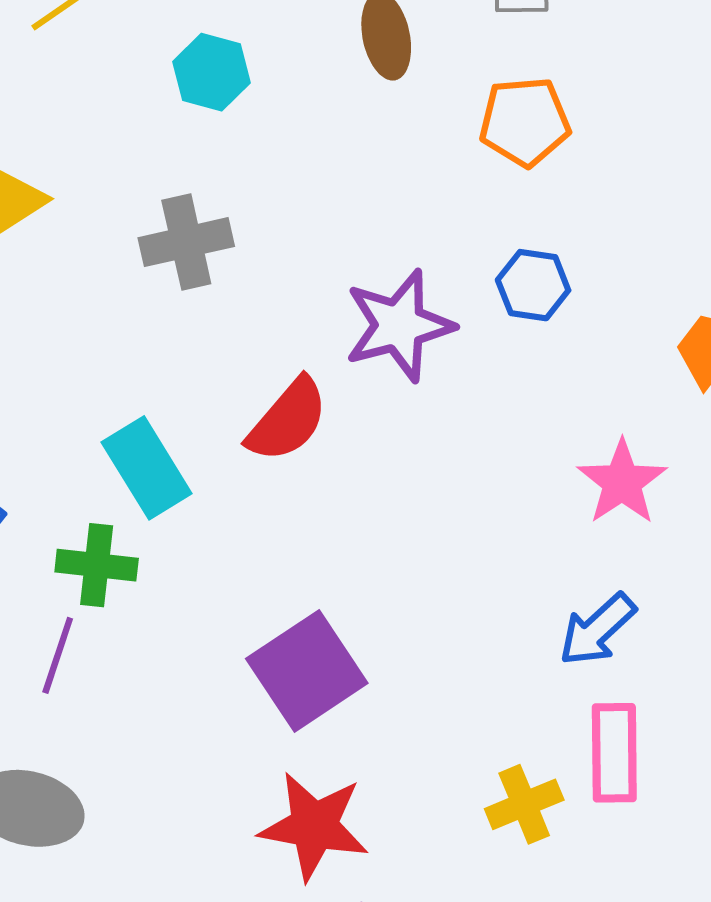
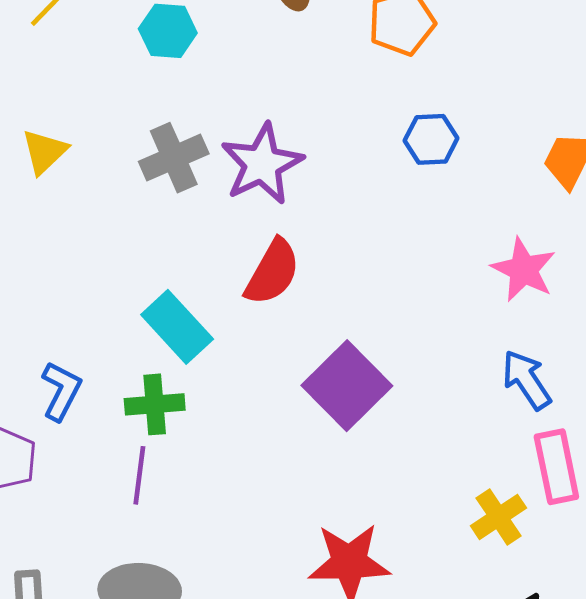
purple star: (399, 326) -> (262, 164), moved
blue arrow: (597, 630) -> (527, 380), turned 110
purple square: (307, 671) -> (347, 386), moved

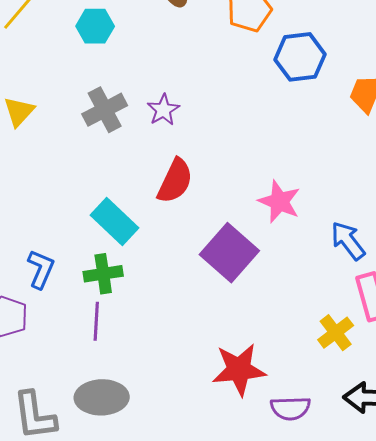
blue hexagon: (431, 139) -> (300, 57), moved, size x1.4
purple star: (262, 164) -> (163, 110), size x0.6
pink star: (524, 270) -> (279, 202), moved

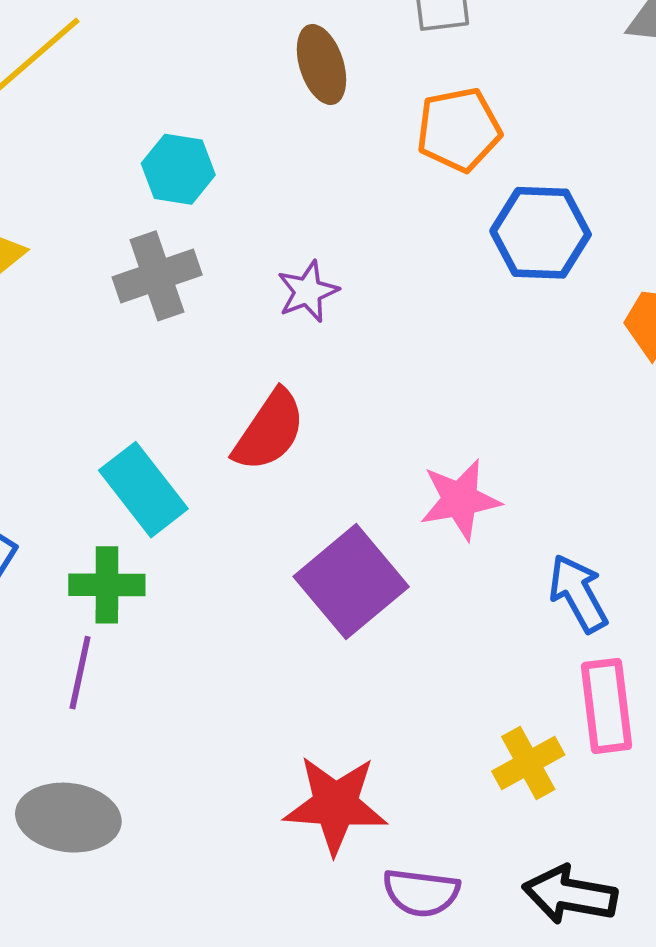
cyan hexagon: (95, 26) -> (178, 169), moved
purple star: (163, 110) -> (308, 291), moved
pink star: (279, 202) -> (460, 500), turned 30

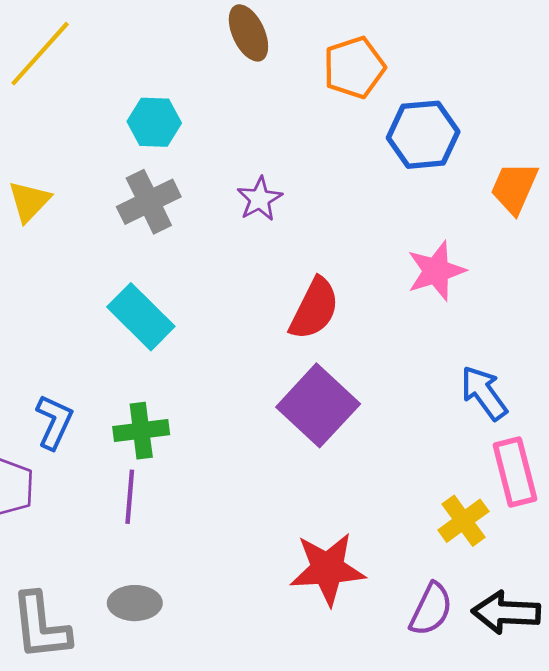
red semicircle: (269, 431) -> (314, 309), moved
cyan rectangle: (143, 490) -> (141, 317), moved
pink star: (460, 500) -> (436, 271), moved
gray ellipse: (68, 818) -> (135, 603), size x0.7
purple semicircle: (421, 893) -> (431, 609), moved, turned -64

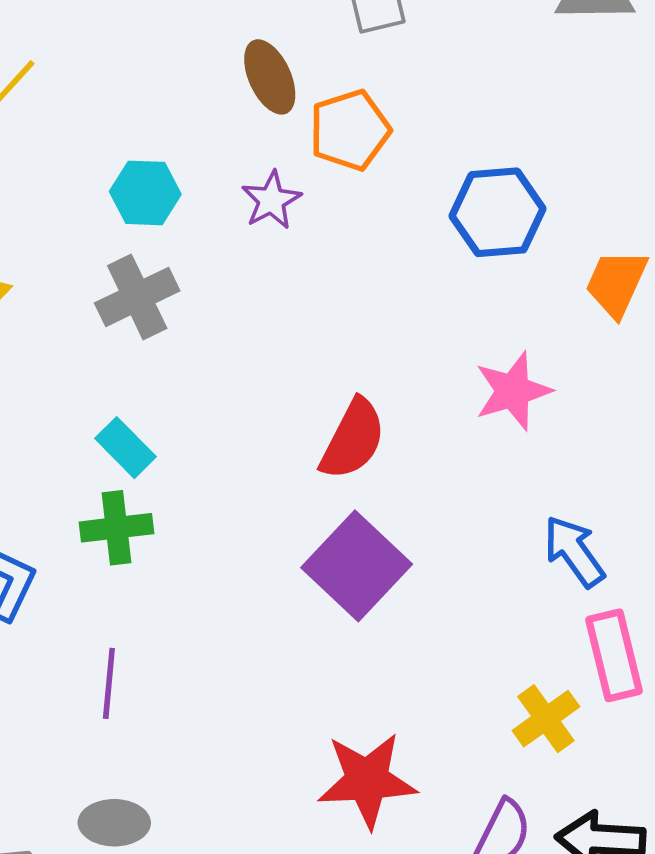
orange pentagon: (354, 67) -> (350, 130), moved
purple star: (260, 199) -> (271, 200), moved
cyan rectangle: (141, 317) -> (125, 448), size x0.7
green cross: (141, 431) -> (116, 528), moved

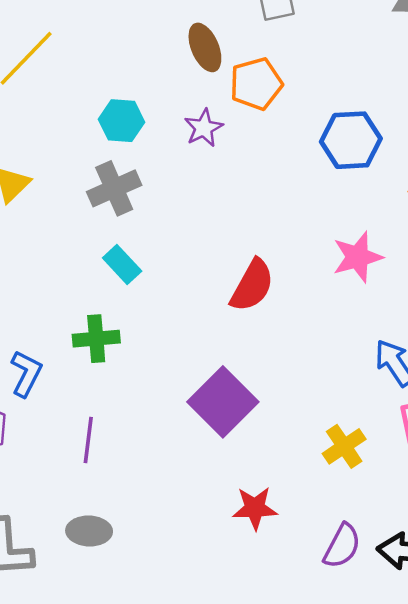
cyan rectangle: (125, 448) -> (122, 264), moved
purple square: (357, 566) -> (223, 402), moved
yellow cross: (546, 719) -> (344, 446), moved
red star: (367, 780) -> (255, 508), size x0.7

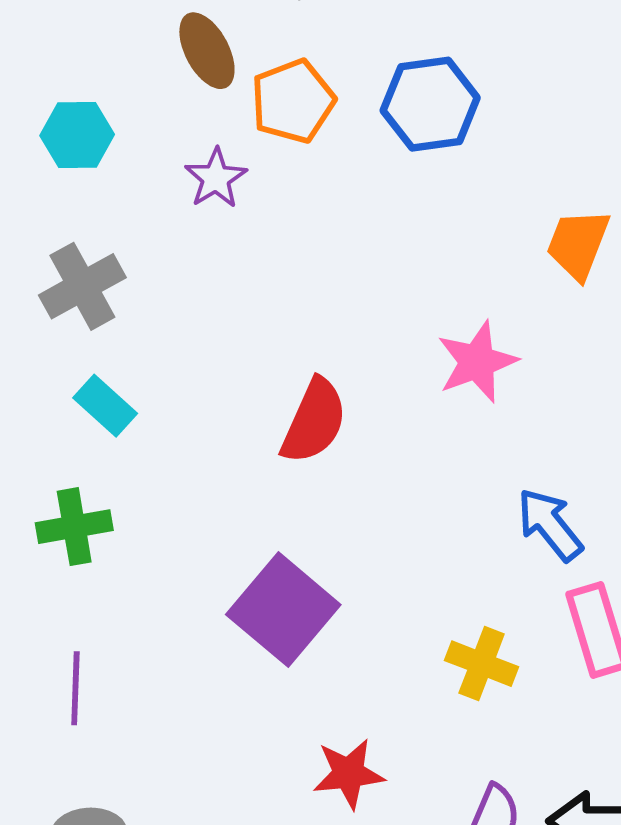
cyan hexagon: (121, 121) -> (77, 135), moved
blue hexagon: (351, 140) -> (430, 104), moved
yellow cross: (344, 446) -> (482, 664), turned -30

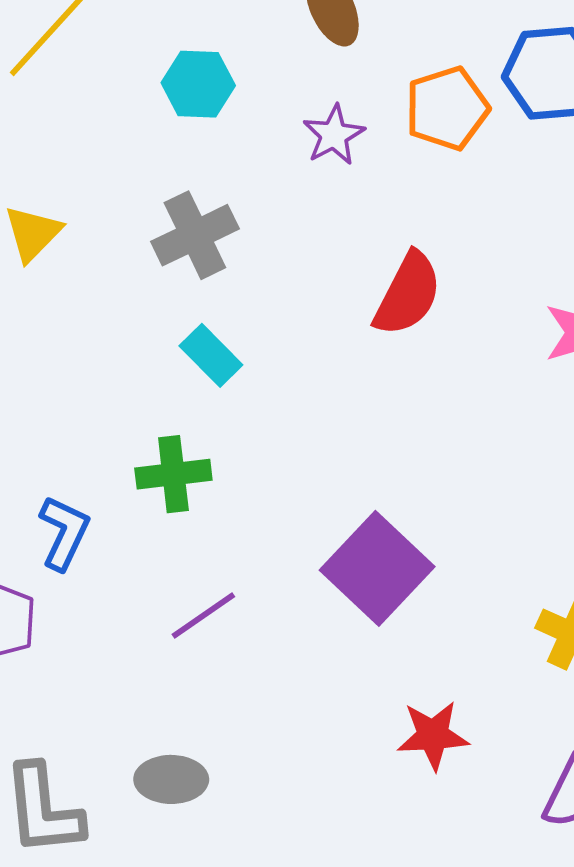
orange pentagon: (293, 101) -> (447, 108), moved
red semicircle: (314, 421) -> (408, 294), moved
purple line: (75, 688) -> (203, 616), moved, turned 50

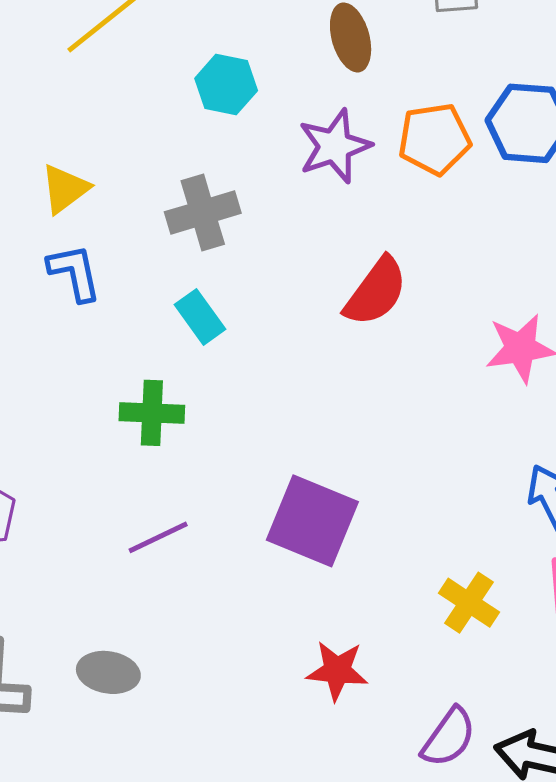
purple star: (334, 135) -> (335, 146), size x1.4
blue L-shape: (64, 533) -> (74, 273), moved, turned -46
purple square: (377, 568) -> (312, 521), turned -30

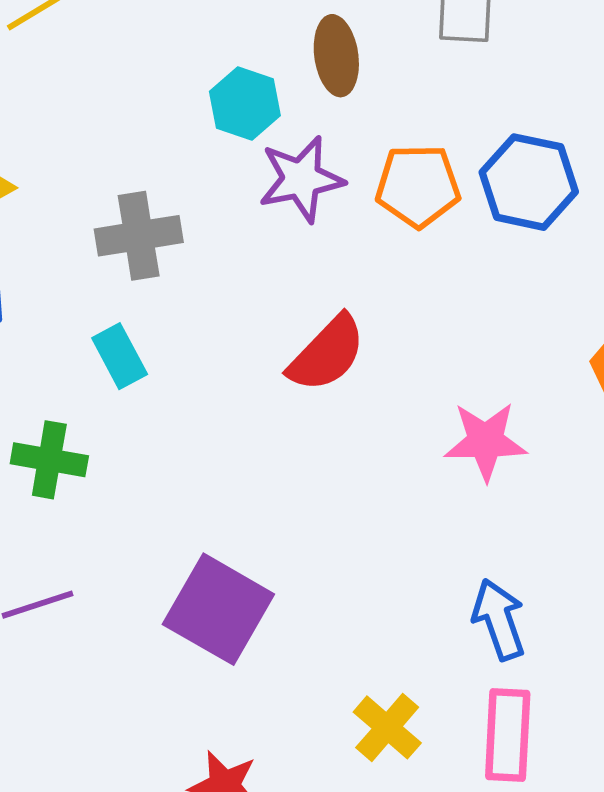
cyan hexagon: (226, 85) -> (245, 104), moved

